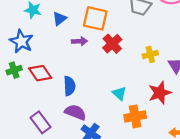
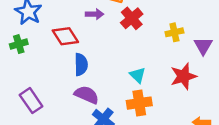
red diamond: (40, 73) -> (65, 36), moved
orange cross: (135, 116) -> (139, 103), moved
purple rectangle: (41, 122) -> (31, 101), moved

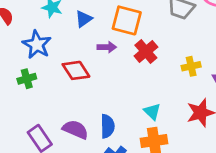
blue semicircle: (81, 65) -> (107, 126), moved
purple semicircle: (87, 95) -> (75, 129), moved

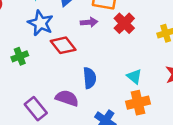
blue star: (37, 45) -> (41, 23), moved
blue semicircle: (107, 126) -> (90, 78), moved

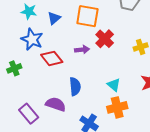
purple arrow: (89, 22) -> (82, 50), moved

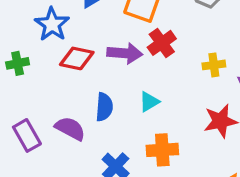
purple arrow: (82, 50) -> (125, 53), size x1.5
red diamond: (52, 58) -> (77, 58), turned -50
cyan triangle: (114, 85) -> (149, 102), moved, turned 40

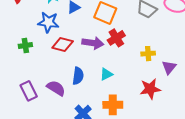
blue star: (52, 24) -> (48, 22), turned -30

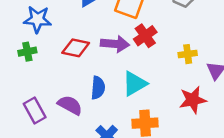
blue star: (48, 22) -> (37, 19), moved
cyan triangle: (106, 74) -> (135, 84), size x1.5

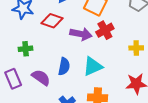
red diamond: (76, 48) -> (52, 21), moved
green cross: (27, 52) -> (26, 49), moved

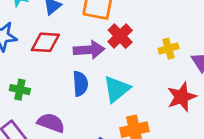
green cross: (26, 49) -> (20, 90), turned 32
blue semicircle: (64, 66) -> (80, 84), moved

